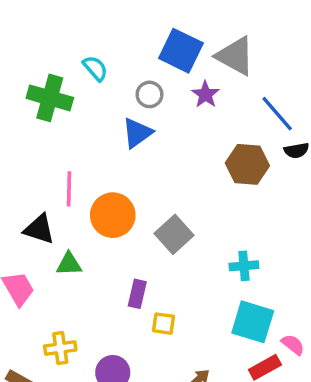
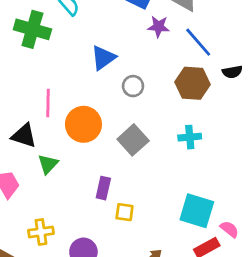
gray circle: (149, 94) -> (133, 86), moved
purple star: (205, 94) -> (159, 27), turned -30
blue line: (277, 114) -> (198, 42), moved
green triangle: (69, 264) -> (48, 164), turned -45
cyan cross: (244, 266) -> (190, 137), moved

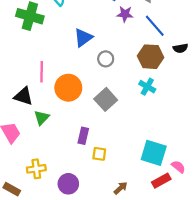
cyan cross: (190, 137) -> (147, 87), moved, turned 35

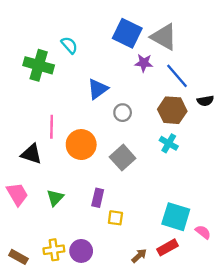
green triangle: (42, 118) -> (55, 198), moved
yellow cross: (36, 169) -> (54, 250), moved
red rectangle: (161, 181) -> (167, 247), moved

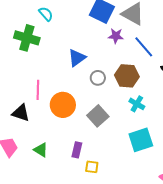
cyan semicircle: (69, 45) -> (46, 14), moved
brown hexagon: (172, 110) -> (127, 76), moved
green triangle: (55, 198) -> (41, 150), turned -42
cyan square: (176, 217) -> (141, 140), moved, turned -35

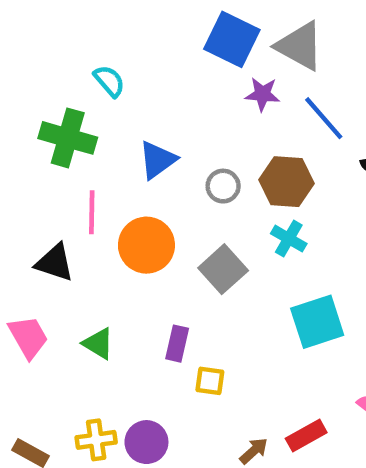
cyan semicircle: (46, 14) -> (109, 81), moved
green cross: (27, 38) -> (68, 138), moved
blue triangle: (77, 58) -> (157, 160), moved
cyan cross: (137, 104) -> (289, 239), moved

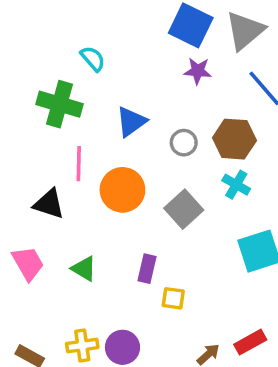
gray triangle: (300, 46) -> (245, 31), turned 51
purple star: (262, 94) -> (198, 71), moved

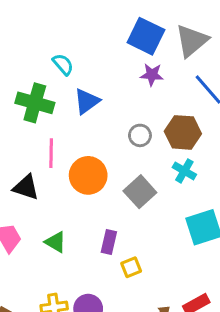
blue triangle: (131, 122) -> (87, 101), moved
yellow square: (173, 298) -> (131, 267), turned -30

